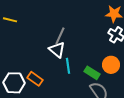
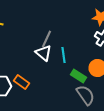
cyan line: (68, 66) -> (64, 55), moved

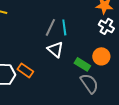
white triangle: (44, 53) -> (55, 49), moved
cyan line: (64, 55) -> (64, 27), moved

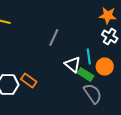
cyan line: (64, 27) -> (89, 56), moved
white triangle: (55, 49) -> (73, 64), moved

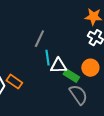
cyan line: (89, 56) -> (47, 58), moved
white triangle: (73, 64) -> (58, 66), turned -42

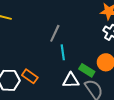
white triangle: (58, 66) -> (71, 80), moved

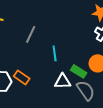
gray line: (55, 33) -> (31, 34), moved

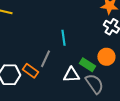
gray line: (31, 34) -> (45, 59), moved
cyan line: (55, 53) -> (63, 38), moved

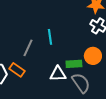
gray line: (45, 59) -> (28, 48), moved
green rectangle: (87, 65) -> (74, 64), turned -35

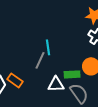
gray line: (28, 48) -> (40, 60), moved

